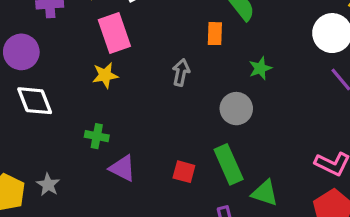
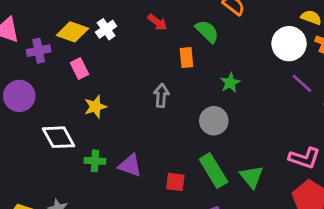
pink rectangle: (114, 33) -> (79, 69), moved, size x0.6
white diamond: (35, 101) -> (58, 137), moved
purple triangle: (122, 168) -> (130, 166), moved
green triangle: (265, 193) -> (251, 177), moved, turned 40

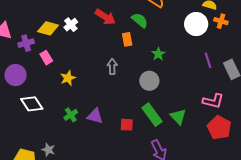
red arrow: (157, 22) -> (105, 17), size x1.5
pink rectangle: (79, 69) -> (46, 58), moved
purple line: (302, 83) -> (208, 60), moved, turned 35
white diamond: (58, 137) -> (32, 104), moved
green cross: (95, 161) -> (71, 115), turned -32

